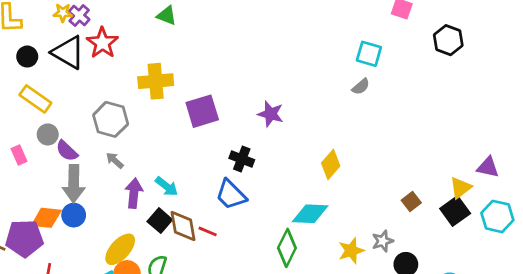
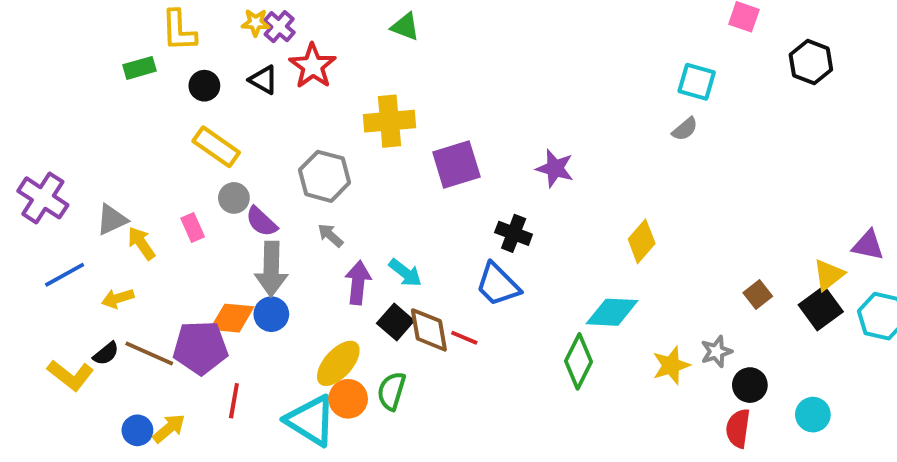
black triangle: (68, 52) -> (263, 80), size x0.6

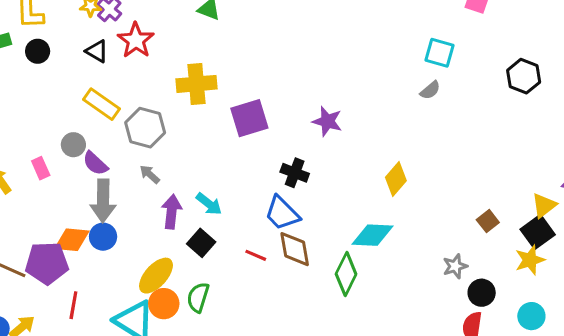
black hexagon: (811, 62) -> (524, 76), moved
black circle: (204, 86) -> (38, 51), moved
yellow rectangle: (216, 147) -> (101, 104), moved
brown diamond: (429, 330) -> (295, 249), moved
yellow star: (671, 365) -> (530, 260), moved

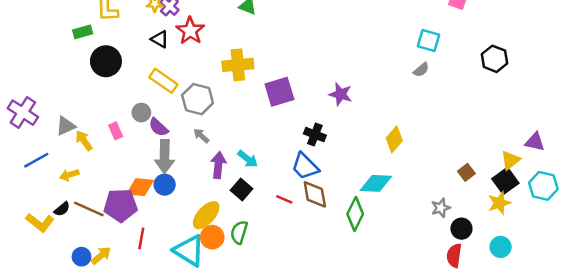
black circle: (38, 51) -> (106, 61), moved, size x1.6

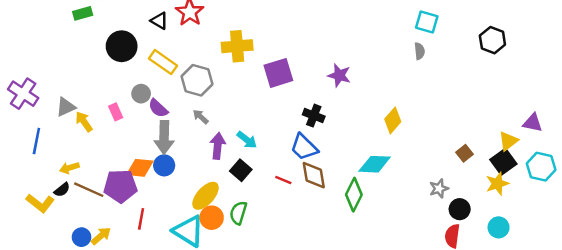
black circle: (106, 61) -> (122, 46), moved
gray semicircle: (421, 70) -> (420, 51), turned -56
blue line: (36, 160) -> (36, 141), turned -50
yellow arrow: (69, 175) -> (69, 168), moved

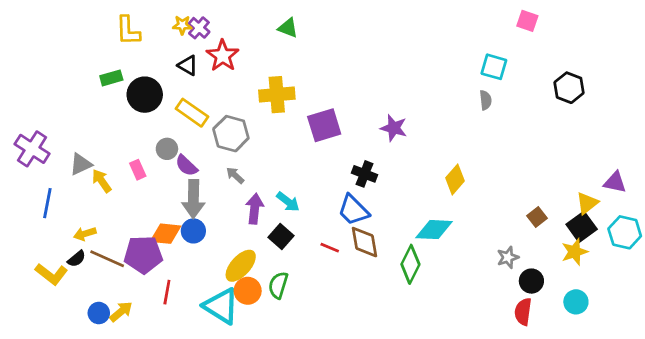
green rectangle: (83, 13) -> (111, 78), moved

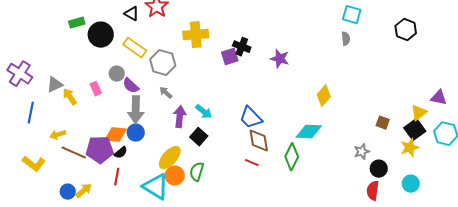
purple square: (324, 125) -> (230, 57), size x0.7
black cross: (365, 174) -> (242, 47), moved
brown square: (537, 217) -> (383, 123), turned -32
red line: (330, 248) -> (252, 163), moved
black semicircle: (77, 259) -> (121, 153), moved

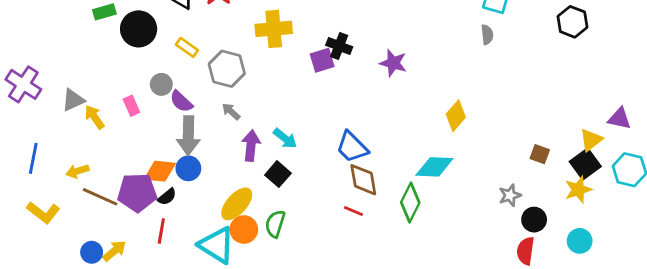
yellow rectangle: (135, 48) -> (187, 47), size x0.7
blue line: (31, 113) -> (33, 158), moved

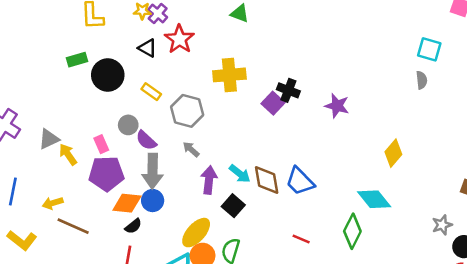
purple square: (322, 60) -> (273, 103), turned -30
cyan diamond: (434, 167) -> (374, 199), turned 48
brown diamond: (363, 180) -> (267, 180), moved
purple pentagon: (137, 193) -> (106, 174), moved

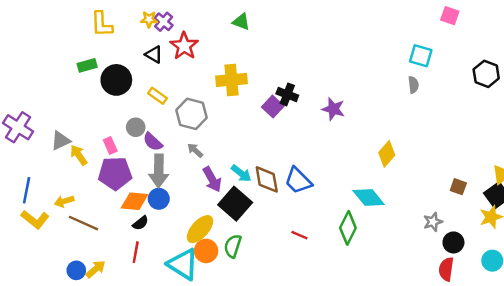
purple arrow: (209, 180) -> (212, 179), turned 145
black square: (233, 206) -> (235, 204), size x1.5
yellow L-shape: (22, 240) -> (35, 219), moved

